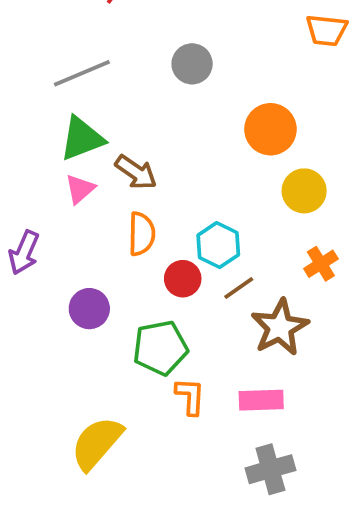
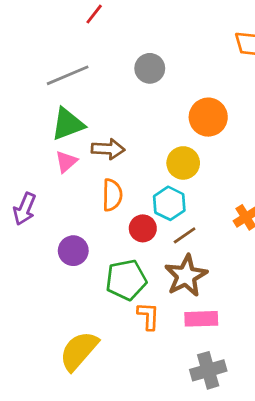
brown arrow: (136, 172) -> (108, 149), turned -32
yellow circle: (304, 191) -> (183, 163), moved
brown star: (280, 327) -> (186, 276), moved

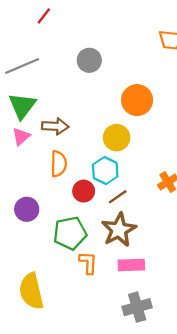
green triangle: (68, 124) -> (22, 106), turned -32
yellow semicircle: (79, 351) -> (31, 291), turned -54

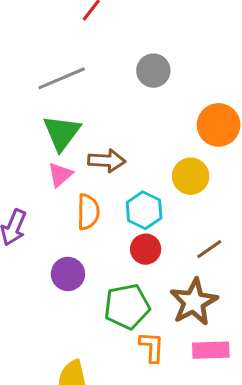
orange semicircle: (59, 164) -> (88, 212), moved
cyan hexagon: (105, 171) -> (144, 210), moved
brown line: (118, 197) -> (209, 249), moved

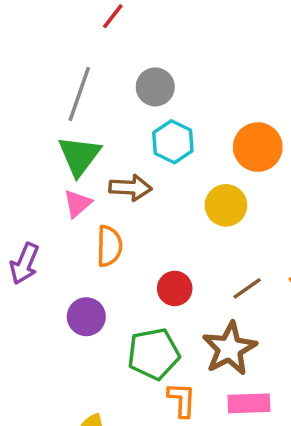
gray circle: (153, 71) -> (155, 87), moved
gray line: (62, 78) -> (79, 94), turned -48
cyan hexagon: (144, 210) -> (173, 142), moved

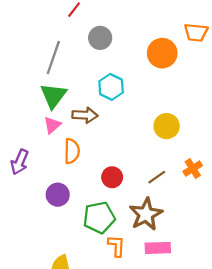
gray circle: (155, 87) -> (100, 38), moved
orange circle: (258, 147) -> (162, 53), moved
yellow circle: (226, 205) -> (167, 126), moved

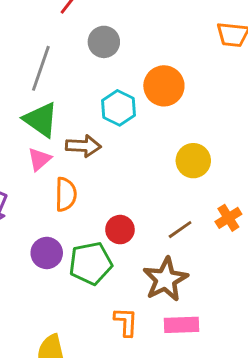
orange circle: (162, 53) -> (164, 86), moved
green triangle: (53, 96) -> (41, 120), turned -32
green pentagon: (99, 218) -> (91, 263), moved

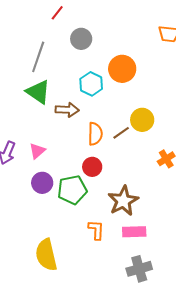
pink triangle: (39, 159) -> (37, 151), moved
orange semicircle: (66, 194) -> (95, 134), moved
brown line: (180, 230) -> (121, 133), moved

